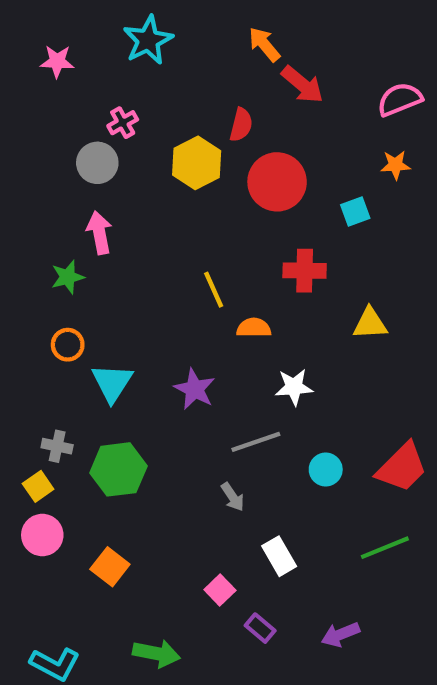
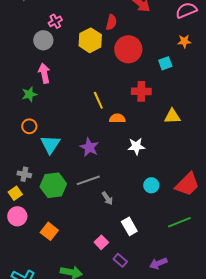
gray line: (256, 442) -> (88, 180), moved

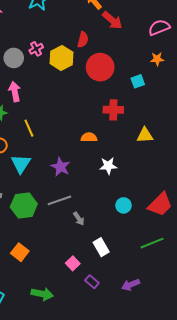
pink cross: (55, 21) -> (36, 49), moved
yellow line: (98, 100) -> (29, 128), moved

